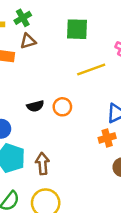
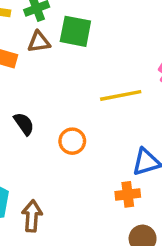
green square: (77, 29) -> (75, 31), moved
black semicircle: (35, 106) -> (24, 124), moved, turned -119

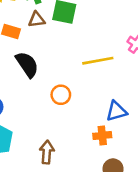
black semicircle: (24, 124) -> (27, 64), moved, size x1.5
brown arrow: (32, 216) -> (47, 152), moved

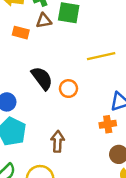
black semicircle: (27, 64) -> (42, 78), moved

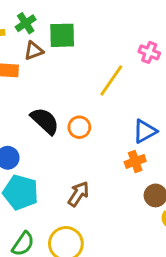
yellow line: (101, 56) -> (111, 80), turned -32
brown arrow: (58, 141) -> (78, 194), turned 42

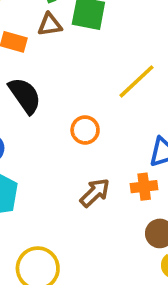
black semicircle: (45, 121) -> (25, 95), moved
brown arrow: (78, 194) -> (95, 193), moved

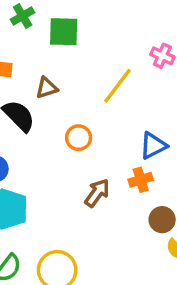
brown triangle: (50, 25) -> (47, 88), moved

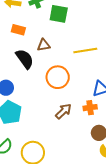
yellow line: (118, 86) -> (85, 50), turned 35
orange circle: (79, 138) -> (58, 77), size x1.5

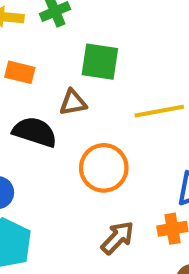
green square: (59, 14) -> (100, 62), moved
black semicircle: (25, 59) -> (35, 132), turned -35

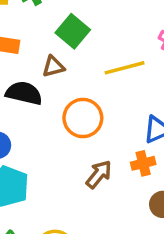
green square: (100, 62) -> (73, 31), turned 36

